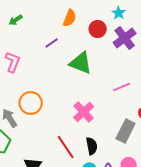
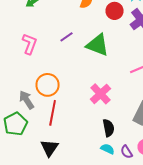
purple line: (52, 43) -> (67, 37), moved
red line: (66, 147) -> (53, 113), moved, turned 45

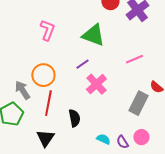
purple line: (67, 37) -> (82, 64), moved
pink L-shape: (30, 44) -> (47, 30), moved
black semicircle: (109, 128) -> (74, 118), moved

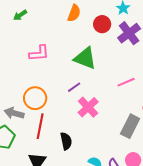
pink L-shape: (47, 30) -> (39, 53), turned 65
gray arrow: (22, 90) -> (14, 113), turned -42

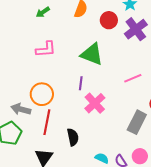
green arrow: (20, 15) -> (43, 12), moved
purple line: (74, 87) -> (81, 83), turned -48

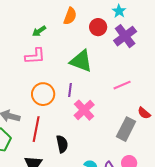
green arrow: (43, 12) -> (39, 31), moved
orange circle: (42, 94) -> (43, 94), moved

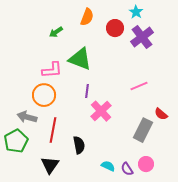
pink L-shape: (35, 56) -> (52, 70), moved
green triangle: (81, 61) -> (80, 59), moved
orange circle: (43, 94) -> (44, 95), moved

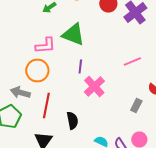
gray rectangle: (143, 130) -> (136, 106), size x0.6

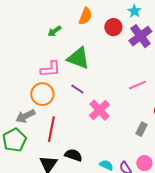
purple line: (80, 66) -> (77, 89), moved, turned -64
gray arrow: (20, 92) -> (25, 116), turned -42
black semicircle: (72, 120) -> (73, 155), moved, turned -60

